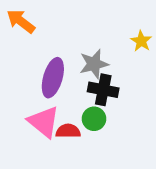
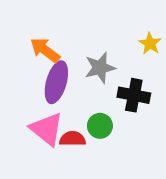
orange arrow: (21, 21) -> (45, 50), moved
black cross: (103, 90) -> (134, 95), moved

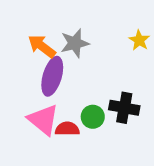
gray star: (100, 68) -> (75, 43), moved
black cross: (134, 95) -> (124, 108), moved

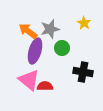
yellow star: (139, 40) -> (84, 23), moved
green circle: (93, 117) -> (62, 48), moved

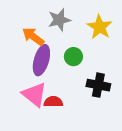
yellow star: (84, 23) -> (100, 27), size x1.5
gray star: (50, 29) -> (59, 20), moved

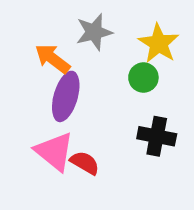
green circle: (73, 57) -> (143, 78), moved
red semicircle: (53, 102) -> (85, 163), turned 30

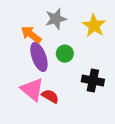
green circle: (143, 78) -> (65, 54), moved
purple ellipse: (66, 96) -> (39, 57), turned -36

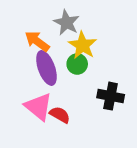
gray star: (56, 19) -> (66, 23), turned -30
yellow star: (94, 26) -> (83, 45), moved

